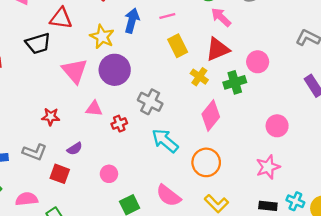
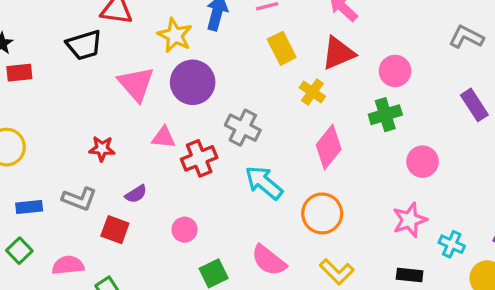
green cross: (235, 82) -> (385, 115), moved
red cross: (119, 124) -> (199, 158), size x1.5
cyan cross: (295, 201) -> (452, 244), moved

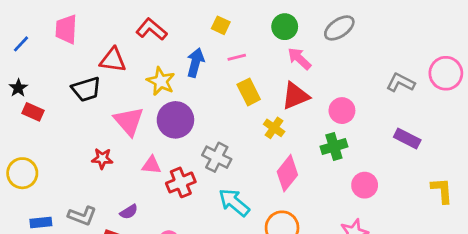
red rectangle: (19, 73) -> (33, 112), turned 30
purple rectangle: (474, 105) -> (407, 139), turned -30
red star: (102, 149) -> (102, 159), moved

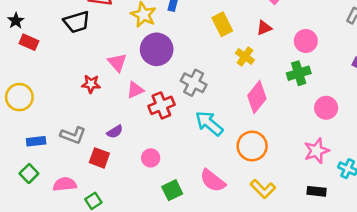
red triangle: (295, 96) -> (264, 28), size x0.6
pink triangle: (129, 121) -> (117, 62), moved, size x0.7
pink triangle: (151, 165) -> (135, 90), turned -30

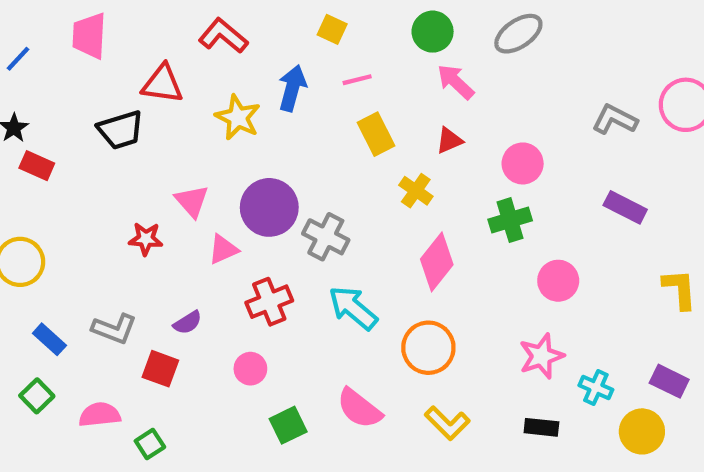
purple circle: (157, 49) -> (269, 207), moved
red cross: (161, 105) -> (269, 302), moved
blue rectangle: (36, 141) -> (49, 339), turned 48

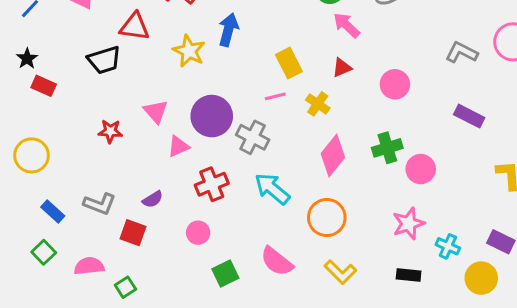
pink line: (357, 80) -> (275, 96), moved
green cross: (510, 220) -> (387, 148), moved
red star: (146, 239) -> (110, 131), moved

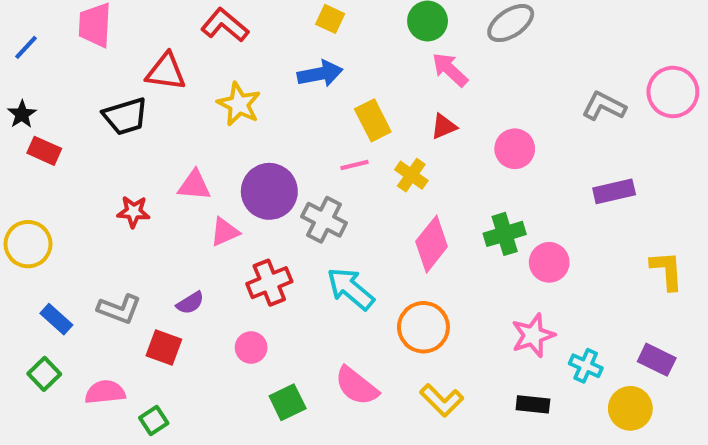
blue arrow: (228, 30) -> (320, 74), moved, turned 64
pink triangle: (156, 112) -> (194, 185), turned -44
purple rectangle: (469, 116) -> (614, 191), turned -40

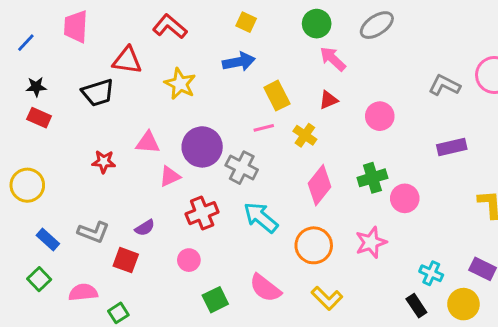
black star: (22, 114) -> (36, 87), moved, turned 30
pink star: (533, 335) -> (371, 242), moved
black rectangle: (533, 404) -> (416, 306), moved, turned 50

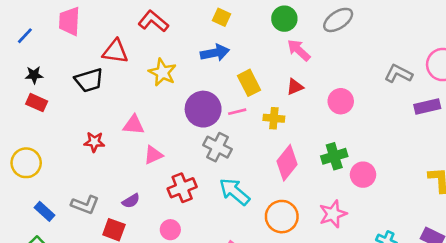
yellow cross: (305, 135) -> (274, 118), turned -30
purple circle: (202, 147) -> (203, 109), moved
purple rectangle: (452, 147) -> (427, 106), moved

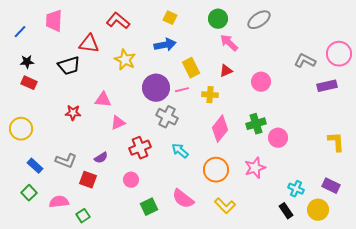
cyan arrow: (235, 192) -> (180, 151), size x0.7

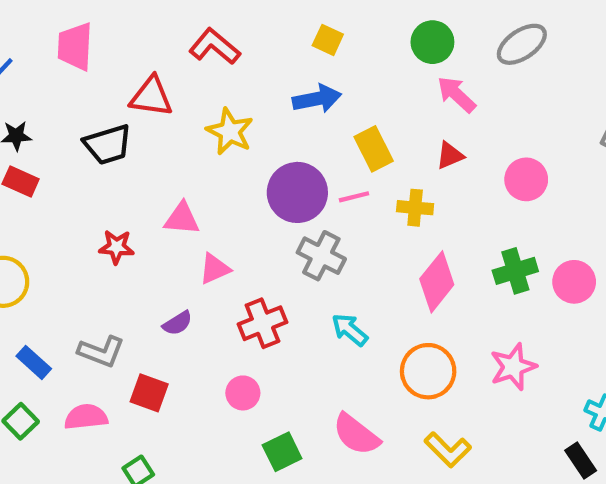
pink circle: (278, 138) -> (574, 282), moved
purple semicircle: (101, 158) -> (177, 323), moved
pink semicircle: (59, 202) -> (86, 417), moved

